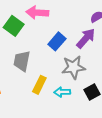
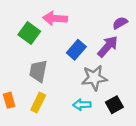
yellow rectangle: (39, 85) -> (38, 102), moved

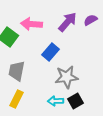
purple semicircle: (120, 23) -> (90, 20), moved
purple arrow: (108, 46) -> (68, 22), moved
black square: (114, 105) -> (76, 101), moved

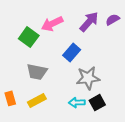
pink arrow: (32, 24) -> (52, 24), turned -30
gray trapezoid: (16, 71) -> (37, 72), turned -90
yellow rectangle: (16, 99) -> (37, 101), turned 36

